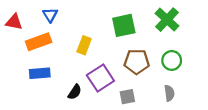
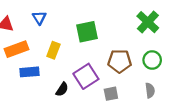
green square: (124, 25) -> (87, 32), moved
orange rectangle: (39, 42) -> (17, 49), moved
yellow rectangle: (84, 45) -> (53, 50), moved

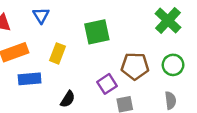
purple square: (86, 76) -> (107, 84), moved, size x0.7

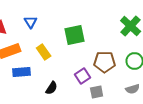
yellow rectangle: (58, 53) -> (44, 52), turned -56
gray semicircle: (170, 100) -> (133, 89), turned 80

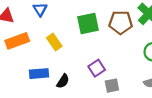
brown pentagon: (105, 62) -> (121, 22), moved
blue rectangle: (22, 72) -> (39, 74), moved

